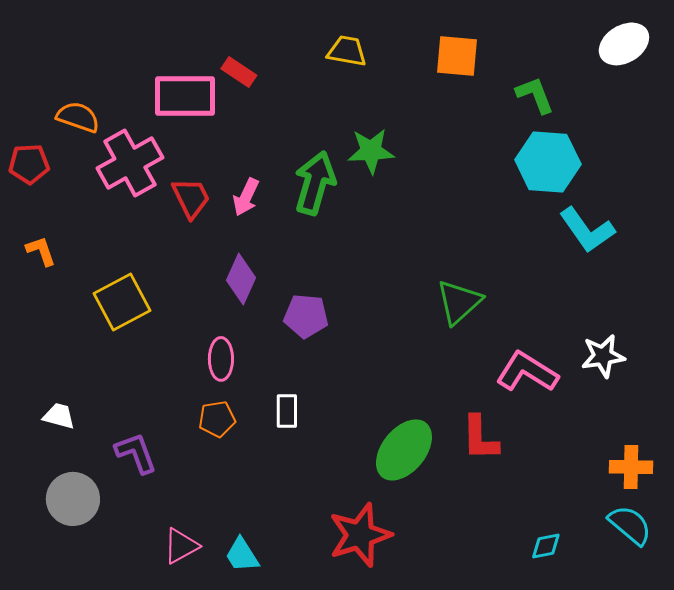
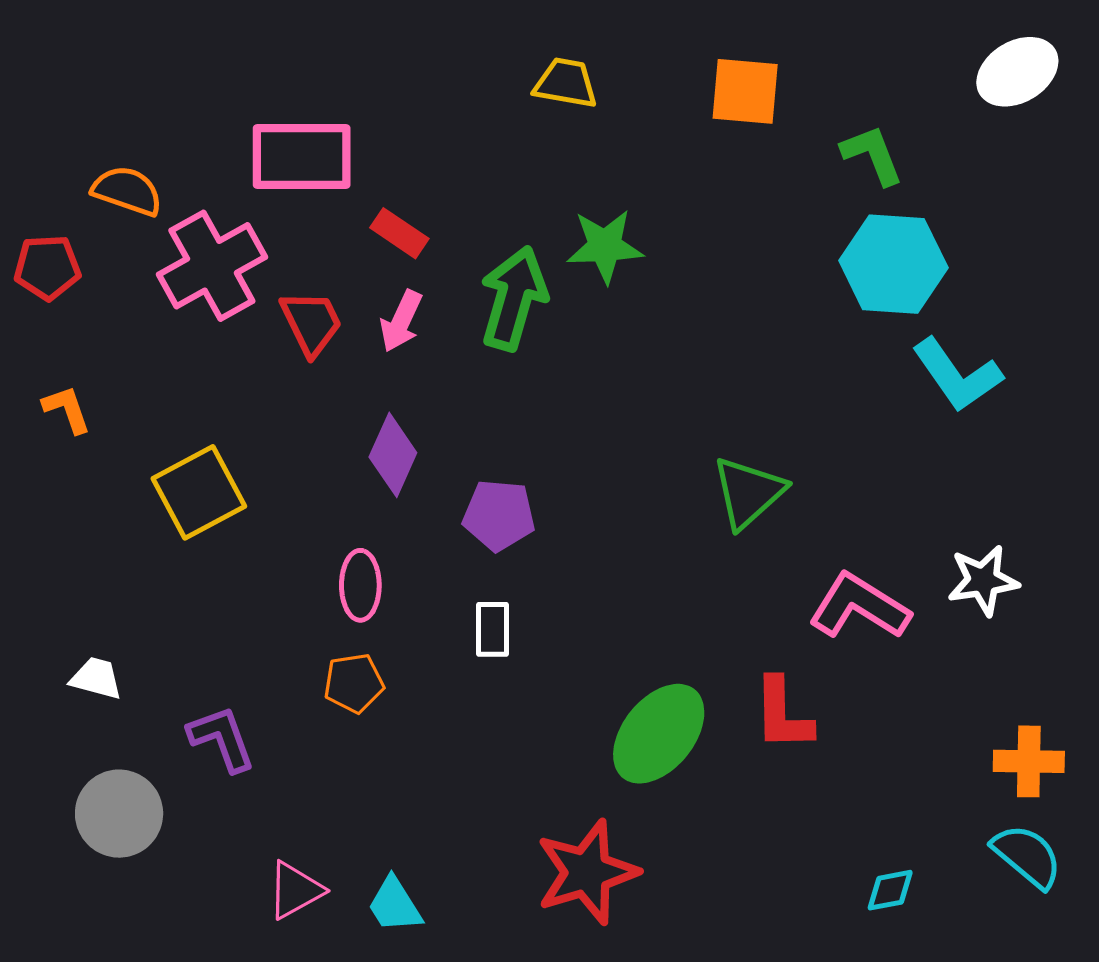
red rectangle: (239, 72) -> (399, 233), moved
white rectangle: (287, 411) -> (492, 629), moved

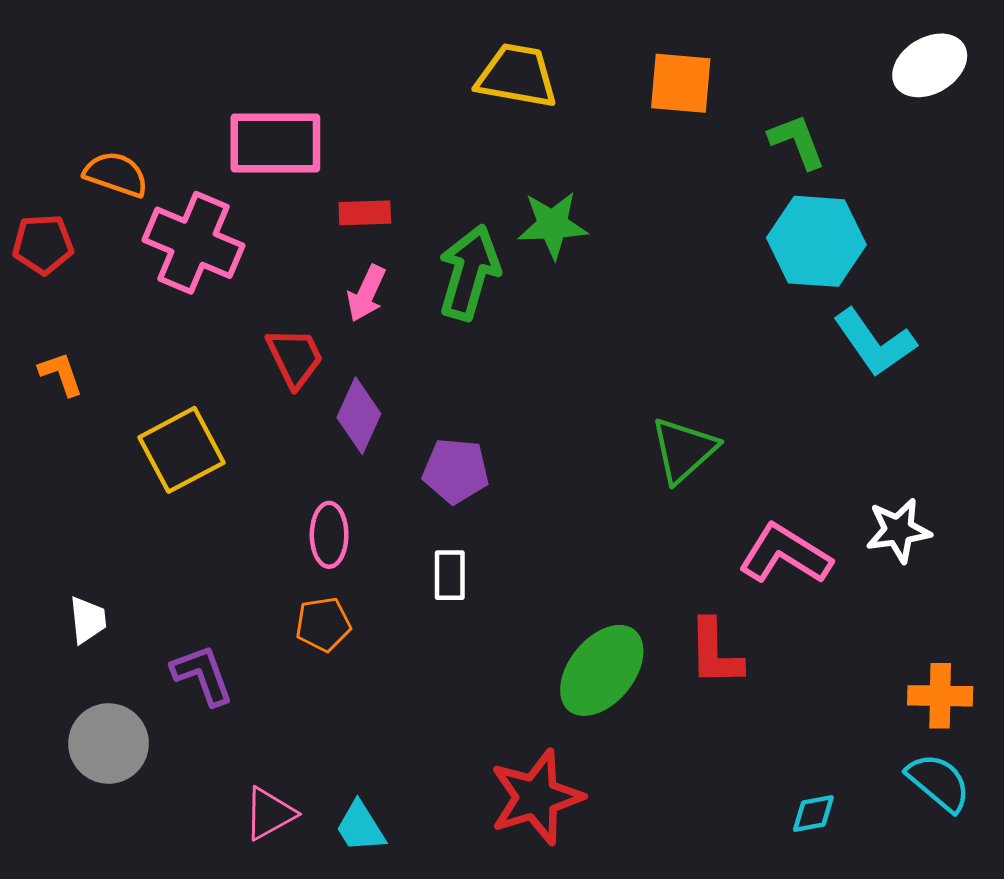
yellow trapezoid: (566, 83) -> (517, 76), size x1.4
red rectangle: (399, 233) -> (365, 213), turned -36
pink cross: (212, 266) -> (193, 243), turned -38
red trapezoid: (311, 323) -> (295, 358), moved
white trapezoid: (96, 678) -> (88, 620), turned 69

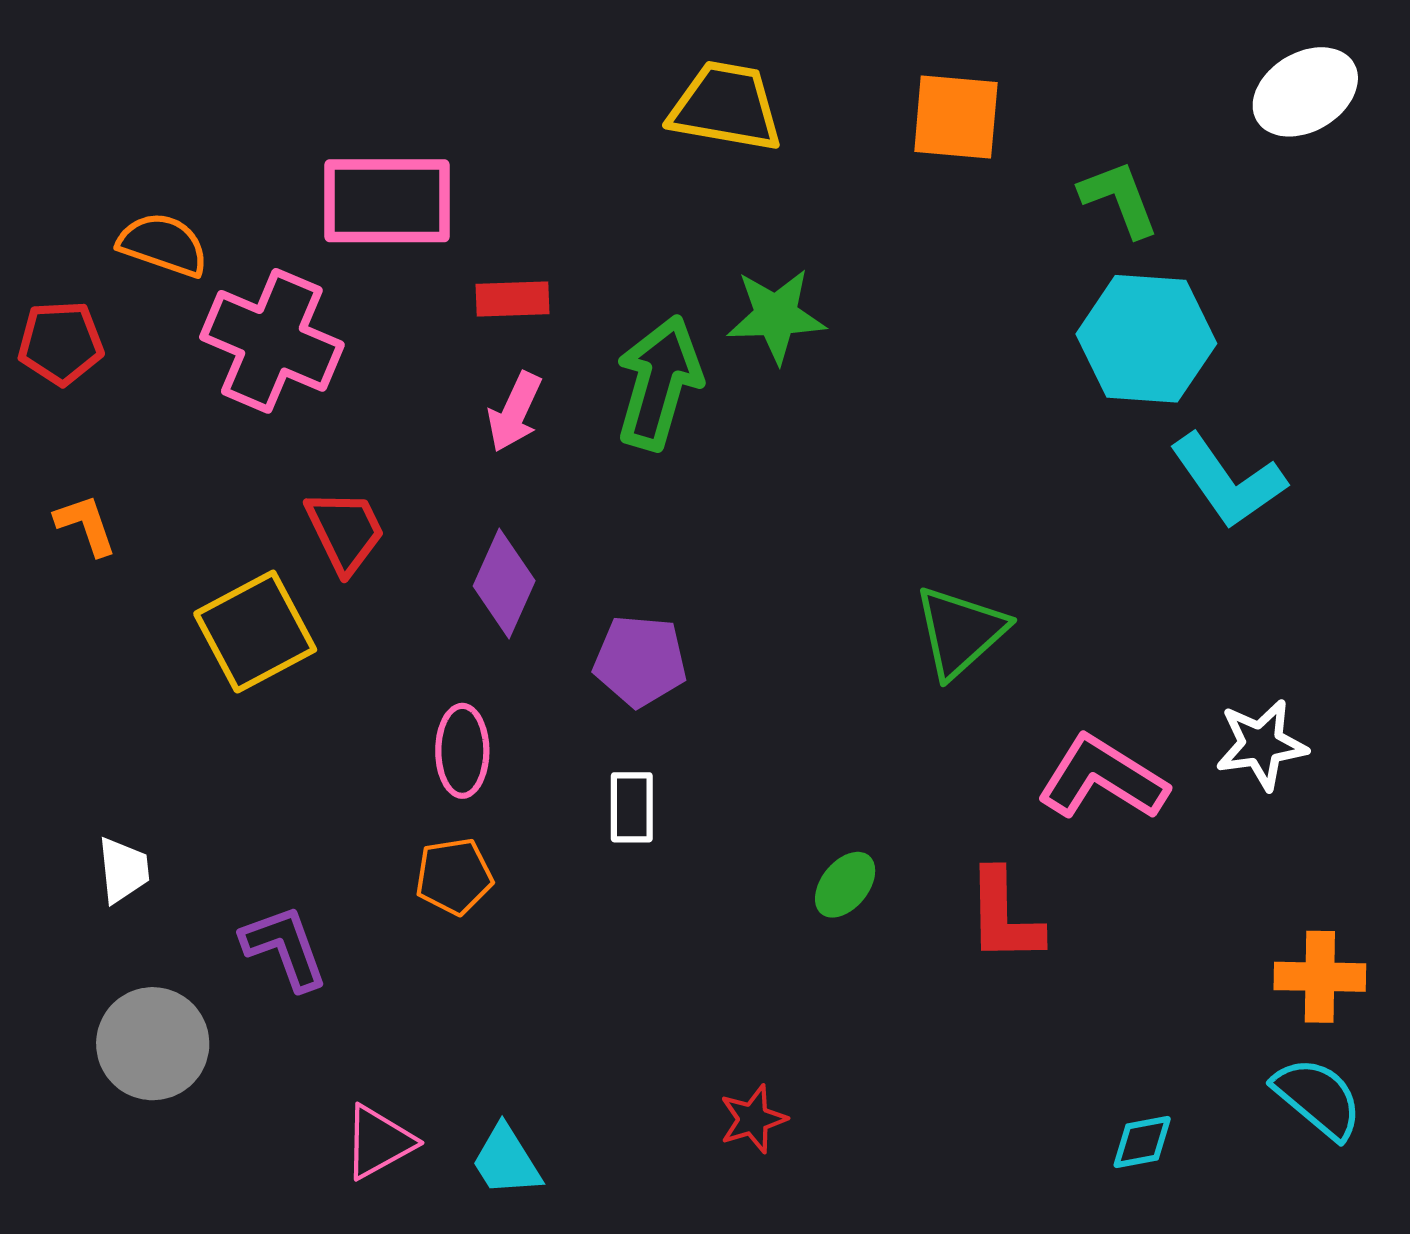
red trapezoid: (295, 358) -> (345, 531), moved
green ellipse: (602, 670) -> (845, 885), moved, size x0.5
red star: (536, 797) -> (753, 1119), size x0.5

